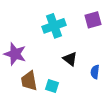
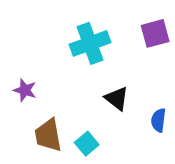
purple star: (15, 54) -> (25, 90), size x0.6
cyan square: (52, 86) -> (87, 144), turned 32

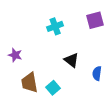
cyan cross: (90, 43) -> (55, 26), size x0.7

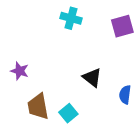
cyan cross: (55, 26) -> (71, 18), moved, turned 35

